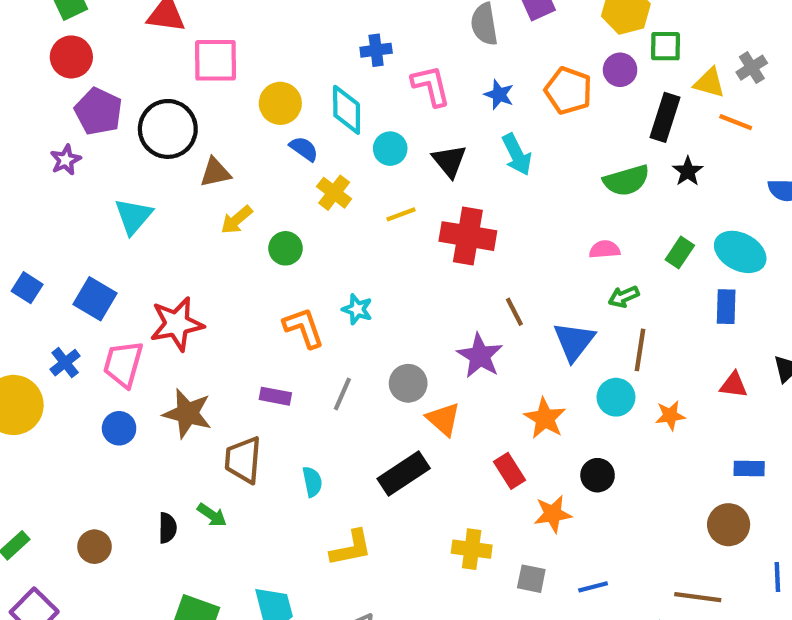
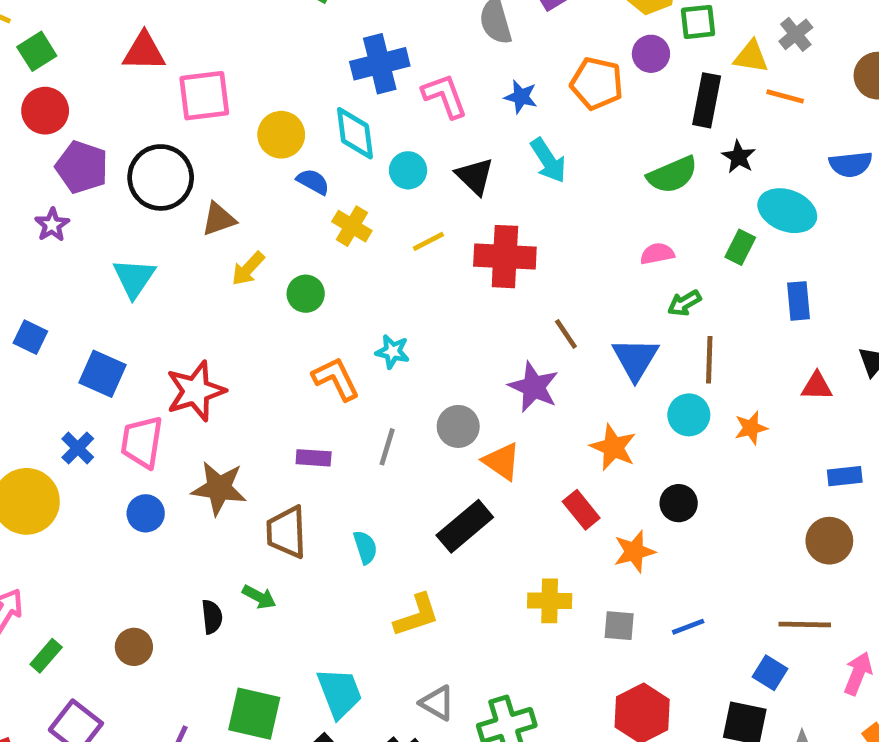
blue cross: (376, 50) -> (380, 64), size x1.6
cyan ellipse: (740, 252) -> (787, 211), moved
blue square: (27, 288) -> (30, 337), moved

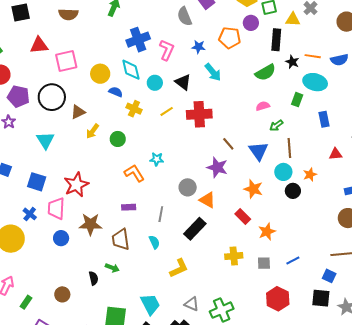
pink L-shape: (445, 96) -> (167, 50), turned 50
orange line: (785, 96) -> (313, 56), moved
gray line: (387, 447) -> (161, 214), moved
black circle: (679, 503) -> (293, 191), moved

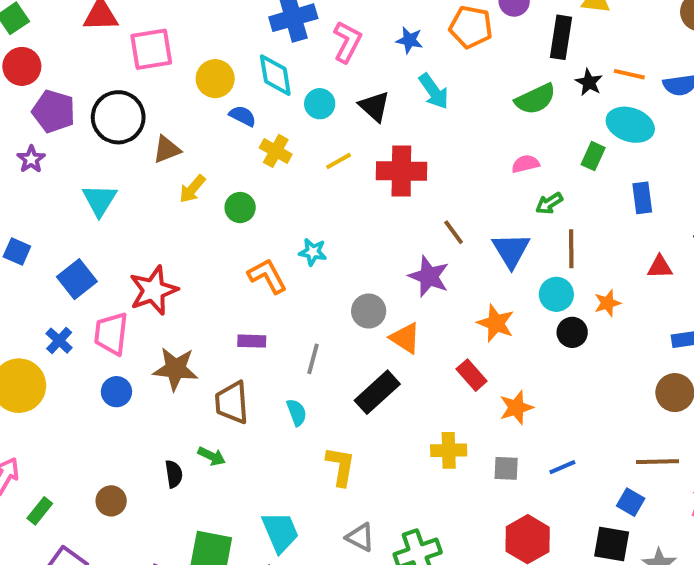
blue square: (37, 182) -> (77, 279), turned 30
yellow L-shape: (179, 268) -> (341, 466), turned -60

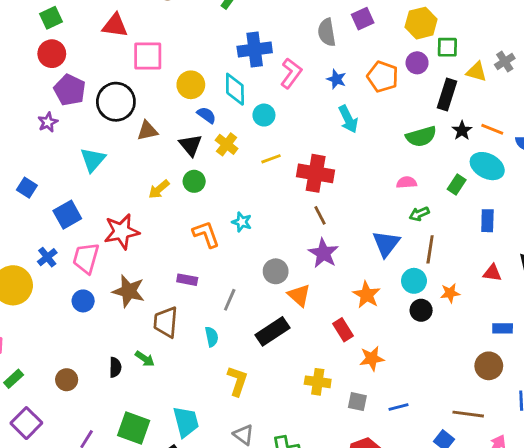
black triangle: (374, 106) -> (191, 145), moved
yellow arrow: (192, 189) -> (159, 189), moved
brown line: (454, 232) -> (320, 215), moved

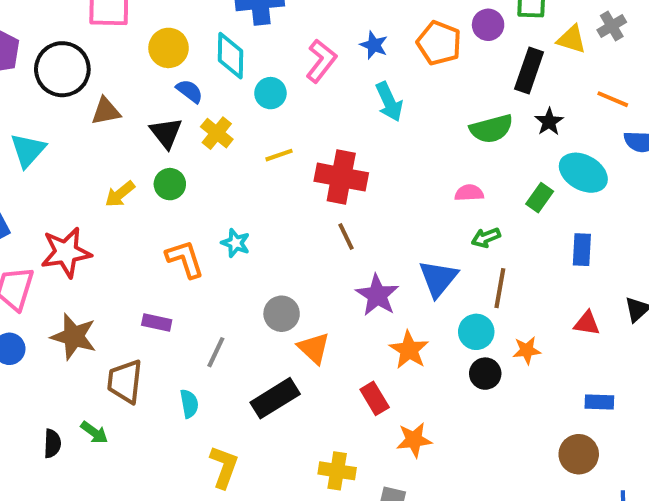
pink L-shape: (291, 73) -> (321, 61), moved
orange line: (492, 129) -> (613, 99), moved
purple star: (323, 253) -> (377, 295), moved

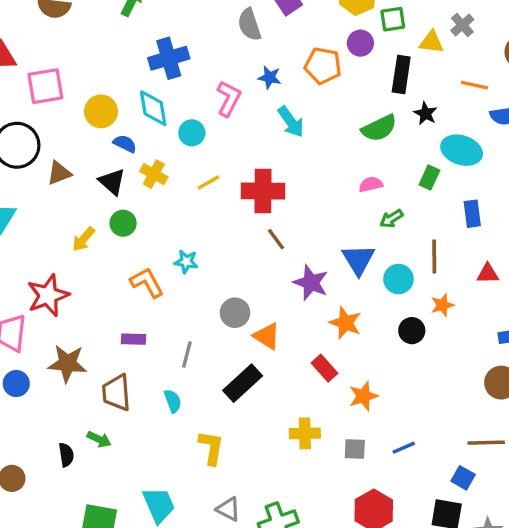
brown line: (500, 288) -> (434, 257), moved
cyan circle: (476, 332) -> (398, 279), moved

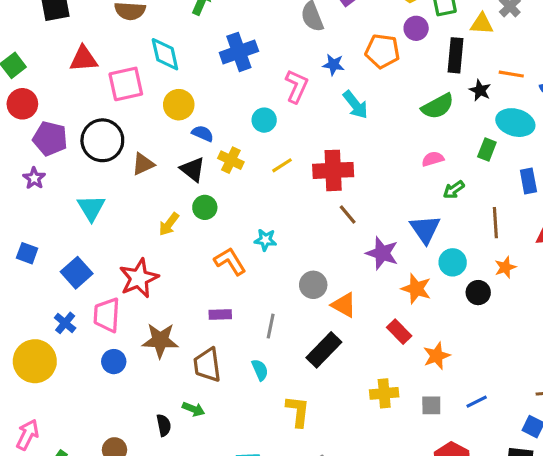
orange line: (474, 85) -> (511, 74), moved
cyan diamond: (153, 108) -> (165, 54), moved
cyan circle: (398, 279) -> (453, 262), moved

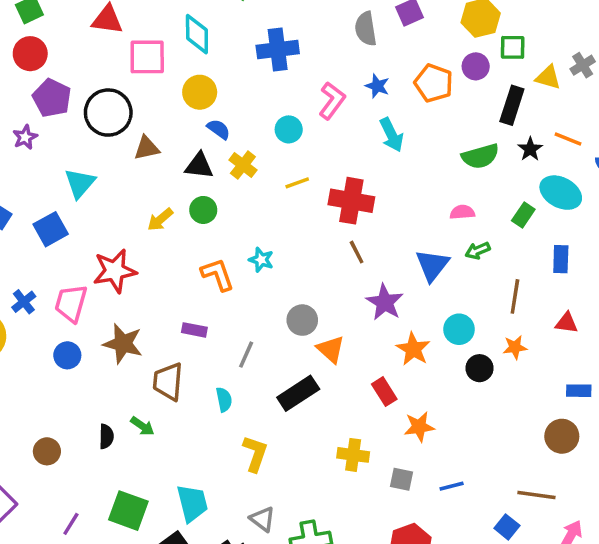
black triangle: (193, 169) -> (199, 166), turned -44
blue triangle: (425, 229) -> (432, 265), moved
blue square: (77, 273) -> (51, 229), moved

